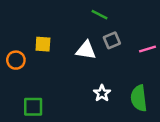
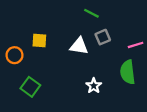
green semicircle: (139, 98) -> (128, 72), moved
green square: (33, 107) -> (30, 87), moved, turned 36

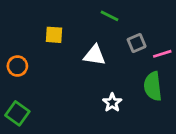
gray square: (103, 37) -> (137, 43), moved
yellow square: (39, 40) -> (54, 35), moved
green square: (30, 87) -> (17, 113), moved

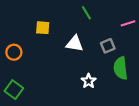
green line: (109, 16) -> (86, 13), turned 32
gray square: (137, 43) -> (108, 46), moved
pink line: (162, 54) -> (128, 23), moved

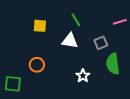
green line: (86, 13) -> (76, 20), moved
orange circle: (14, 52) -> (37, 65), moved
green square: (14, 90) -> (13, 84), turned -30

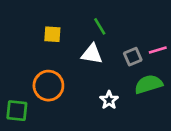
pink line: (120, 22) -> (158, 50), moved
green semicircle: (113, 64) -> (149, 84), turned 80
orange circle: (37, 65) -> (48, 86), size x1.5

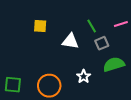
green line: (100, 26) -> (92, 26), moved
pink line: (158, 50) -> (121, 24), moved
orange circle: (48, 86) -> (49, 86), moved

